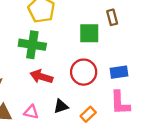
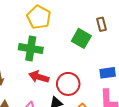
green square: (89, 33) -> (81, 38), turned 30
red circle: (84, 72) -> (68, 84), moved

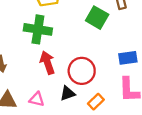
red arrow: (39, 77) -> (47, 63), turned 54

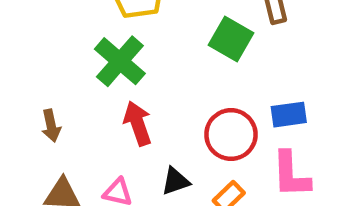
green cross: (38, 29) -> (120, 61), turned 32
red circle: (82, 71) -> (231, 135), moved

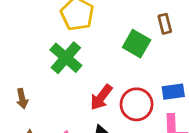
red arrow: (138, 123) -> (101, 97), moved, turned -124

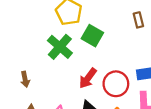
green square: (137, 44) -> (92, 36), moved

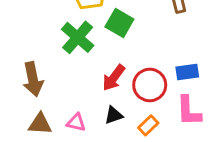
brown arrow: (25, 79) -> (33, 79), size x1.6

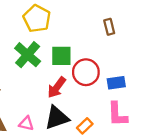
green square: (119, 23) -> (61, 56), moved, turned -30
red circle: (150, 85) -> (86, 72), moved
black triangle: (114, 115) -> (57, 118), size x1.6

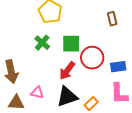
green cross: (28, 55) -> (42, 43), size x0.7
pink triangle: (26, 124) -> (37, 93), moved

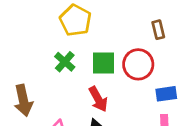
red circle: (92, 58) -> (138, 64), moved
red arrow: (67, 71) -> (98, 99), turned -66

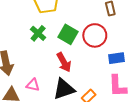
green square: (103, 63) -> (68, 34), turned 30

